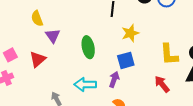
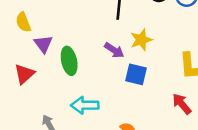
green ellipse: (88, 47) -> (69, 61), moved
blue square: (126, 60) -> (136, 74), turned 30
purple arrow: (114, 79) -> (114, 50), moved, turned 105

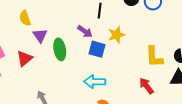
purple arrow: (114, 50) -> (85, 31), moved
blue square: (136, 74) -> (97, 49), moved
cyan arrow: (85, 105) -> (95, 82), moved

